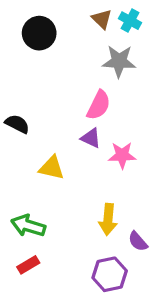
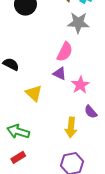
pink star: (122, 155) -> (80, 85), turned -30
yellow triangle: (52, 168) -> (34, 93), turned 30
purple semicircle: (138, 241) -> (91, 112), moved

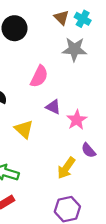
pink semicircle: (65, 52) -> (39, 76), moved
yellow arrow: (71, 127) -> (66, 168), turned 30

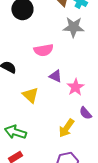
pink semicircle: (39, 76) -> (43, 50), turned 54

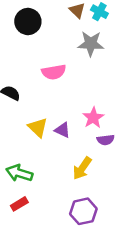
purple triangle: (55, 76) -> (62, 130), moved
purple semicircle: (85, 113) -> (106, 140), moved, turned -56

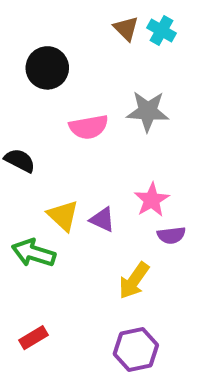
black circle: (28, 22) -> (47, 68), moved
gray star: (91, 44) -> (148, 111), moved
green arrow: (19, 173) -> (33, 253), moved

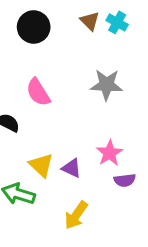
black circle: (47, 68) -> (34, 27), moved
pink semicircle: (89, 127) -> (38, 92), moved, turned 68
yellow arrow: (134, 281) -> (76, 215), moved

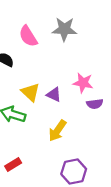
gray star: (106, 85) -> (64, 29), moved
pink star: (110, 153) -> (83, 83), turned -30

